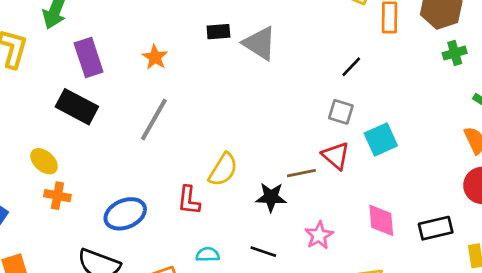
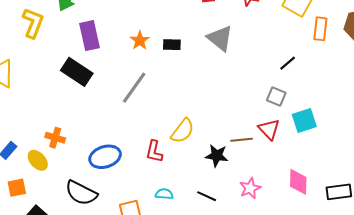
black rectangle: (218, 32) -> (172, 45), moved
yellow ellipse: (44, 161) -> (38, 160), moved

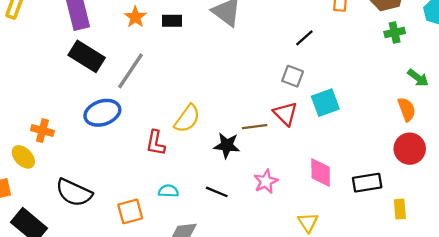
black rectangle: (77, 72) -> (87, 56), moved
blue ellipse: (105, 157) -> (102, 113), moved

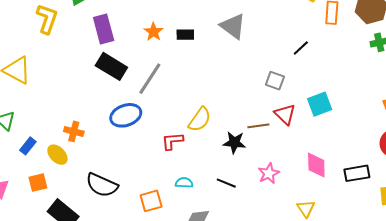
gray square: (293, 76) -> (275, 81), moved
red L-shape: (156, 143) -> (172, 141), turned 75

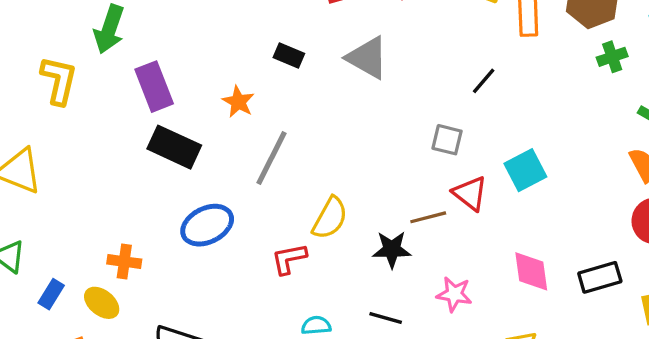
orange star: (153, 32) -> (238, 102), moved
black rectangle: (185, 35) -> (289, 56), moved, turned 30
gray line: (150, 79) -> (272, 158), moved
pink star: (269, 173) -> (454, 294), turned -30

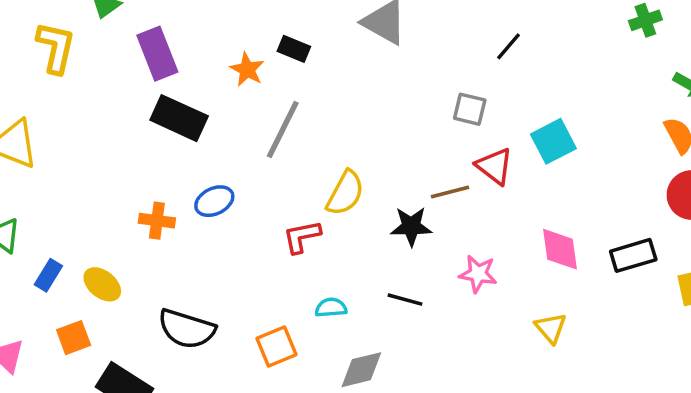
black rectangle: (289, 56) -> (294, 49), moved
blue ellipse: (207, 225) -> (214, 201), size x0.7
orange cross: (124, 262) -> (157, 221), moved

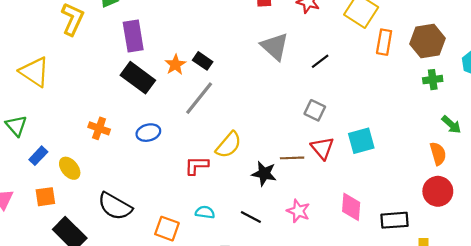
black line: (509, 46) -> (320, 61), moved
black rectangle: (294, 49) -> (203, 61), moved
orange star: (247, 69) -> (175, 65), moved
orange cross: (157, 221) -> (99, 128), moved
orange square: (276, 346) -> (167, 229), turned 30

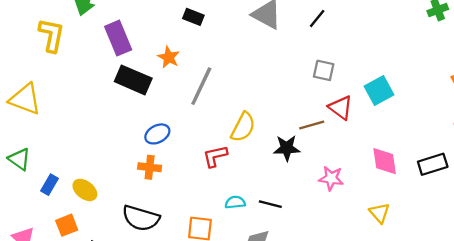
black rectangle: (203, 61) -> (193, 17), moved
orange cross: (99, 128) -> (150, 167), moved
black line: (251, 217) -> (270, 204), moved

